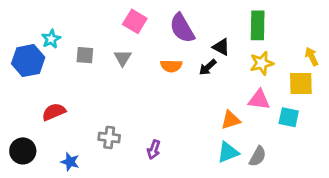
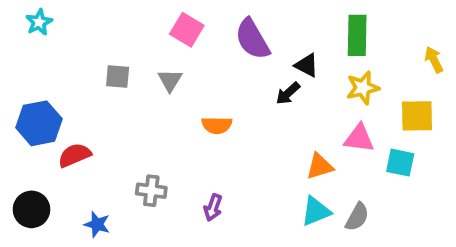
cyan star: (51, 39) -> (39, 22), moved
yellow arrow: (312, 56) -> (434, 60), moved
blue hexagon: (28, 61) -> (39, 123), moved
orange semicircle: (171, 66) -> (217, 125), moved

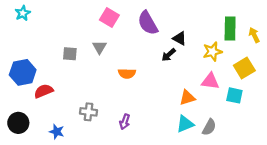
green rectangle: (357, 35) -> (230, 29), moved
gray square: (118, 77) -> (70, 54), moved
yellow square: (417, 116) -> (244, 68), turned -30

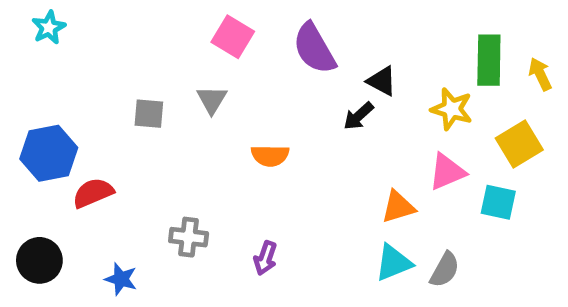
yellow star: (212, 52) -> (452, 109), turned 30
pink triangle: (210, 81) -> (447, 172), turned -30

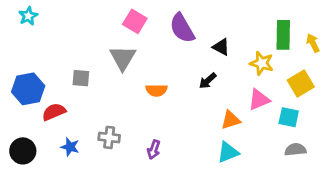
gray triangle: (212, 100) -> (123, 58), size x1.5
gray square: (149, 114) -> (81, 78), moved
black arrow: (359, 116) -> (208, 81), moved
gray semicircle: (445, 270) -> (295, 150), moved, turned -125
blue star: (121, 279) -> (70, 147), moved

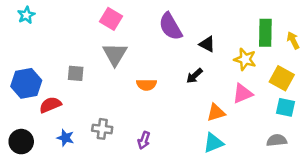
pink square: (135, 21) -> (111, 19), moved
yellow square: (301, 83) -> (282, 78), turned -30
cyan square: (289, 117) -> (286, 107), moved

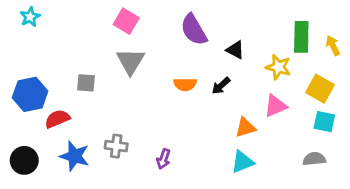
orange semicircle: (146, 85) -> (185, 84), moved
blue star: (65, 138) -> (75, 156), size x1.5

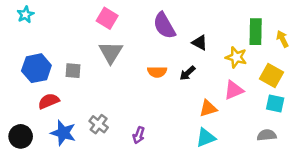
blue hexagon: (30, 94) -> (36, 68), moved
gray cross: (116, 146) -> (99, 124), turned 30

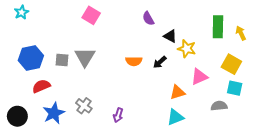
purple semicircle: (164, 26) -> (148, 19), moved, size x0.6
gray triangle: (111, 52) -> (85, 57), moved
yellow star: (236, 57) -> (187, 49), moved
blue star: (63, 133) -> (54, 113), turned 30
gray semicircle: (267, 135) -> (219, 106), moved

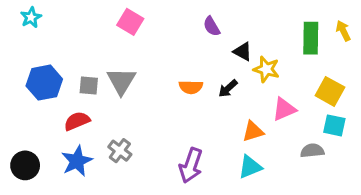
yellow arrow: (241, 33) -> (343, 31), moved
red semicircle: (41, 86) -> (77, 121), moved
purple arrow: (118, 115) -> (191, 165), moved, size x1.6

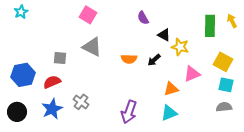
gray triangle: (121, 81) -> (92, 47), moved, turned -35
blue hexagon: (44, 83) -> (23, 75), moved
gray semicircle: (312, 151) -> (224, 107), moved

